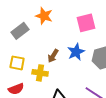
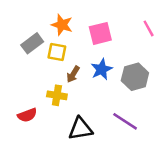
pink square: (86, 23) -> (100, 33), moved
yellow square: (17, 63) -> (57, 52), moved

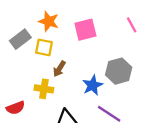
blue star: (102, 69) -> (93, 85), moved

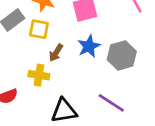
blue star: (93, 85) -> (89, 46), moved

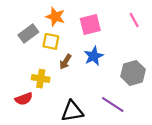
gray hexagon: (122, 55) -> (133, 73), moved
yellow cross: (39, 75) -> (41, 79), moved

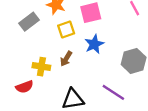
yellow square: (51, 41) -> (66, 29), moved, turned -30
brown arrow: (65, 62) -> (66, 59), moved

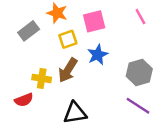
brown arrow: (66, 59) -> (68, 70), size x1.5
purple line: (113, 92) -> (138, 106), moved

